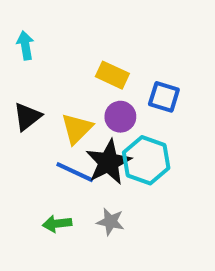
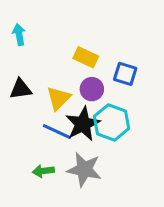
black triangle: (27, 117) -> (21, 89), turned 30
gray star: (110, 222) -> (84, 169), size x1.6

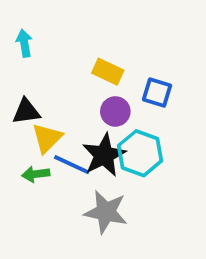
yellow triangle: (59, 98) -> (47, 138), moved
green arrow: (43, 171) -> (36, 174), moved

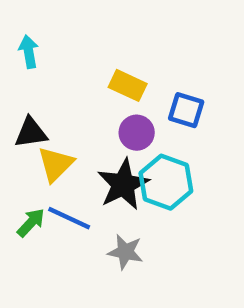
blue line: (72, 165) -> (69, 218), moved
green arrow: (36, 174) -> (31, 223), moved, turned 140
gray star: (106, 212) -> (125, 252), size x0.7

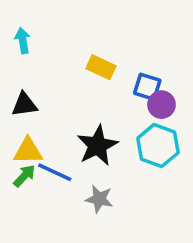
purple circle: (137, 133) -> (161, 105), moved
yellow triangle: (56, 164) -> (28, 151), moved, turned 44
cyan hexagon: (166, 182) -> (158, 146), moved

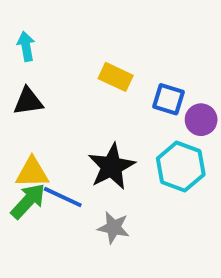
black triangle: (24, 105) -> (28, 101), moved
purple circle: (161, 105) -> (201, 120), moved
green arrow: (24, 176) -> (28, 201), size x1.4

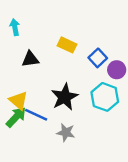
blue square: (169, 99) -> (98, 58), turned 30
black triangle: (28, 101) -> (30, 59), moved
yellow triangle: (32, 173) -> (18, 101), turned 42

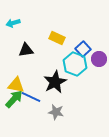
cyan arrow: (15, 27) -> (13, 23), turned -96
cyan hexagon: (105, 97) -> (75, 64), moved
yellow triangle: (18, 101) -> (16, 85), turned -30

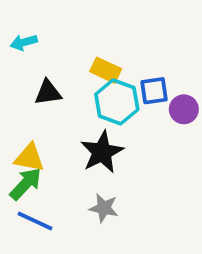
blue square: (83, 49) -> (154, 91), turned 35
cyan hexagon: (75, 64) -> (117, 102), moved
blue line: (31, 97) -> (35, 221), moved

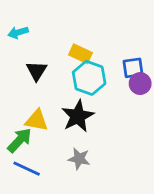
blue square: (154, 91) -> (133, 68), moved
black triangle: (48, 93) -> (37, 71), turned -50
yellow triangle: (29, 158) -> (37, 120), moved

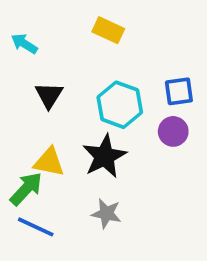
cyan arrow: (18, 32) -> (24, 44), turned 48
yellow rectangle: (81, 54) -> (108, 30), moved
purple circle: (140, 84) -> (173, 131), moved

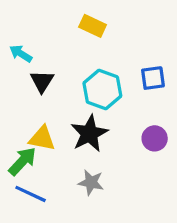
cyan arrow: (24, 44) -> (21, 54), moved
purple circle: (173, 131) -> (155, 138), moved

